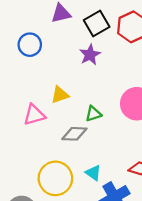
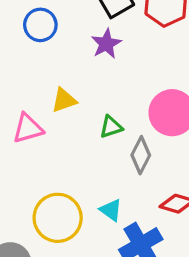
blue circle: (30, 45) -> (40, 25), moved
gray diamond: (74, 134) -> (141, 155), moved, turned -65

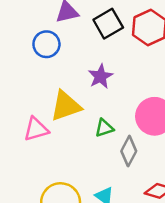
purple star: (106, 44) -> (100, 76), moved
yellow triangle: (64, 100) -> (66, 106), size x1.5

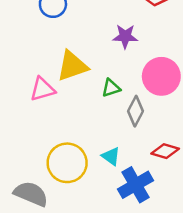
purple star: (100, 76) -> (125, 36), moved, turned 30

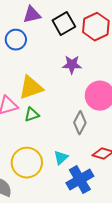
green triangle: (111, 88) -> (32, 115), moved
cyan triangle: (111, 156) -> (61, 158), turned 42

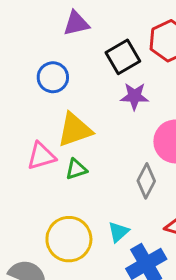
black square: (64, 24) -> (123, 57), moved
blue circle: (16, 40) -> (53, 77), moved

